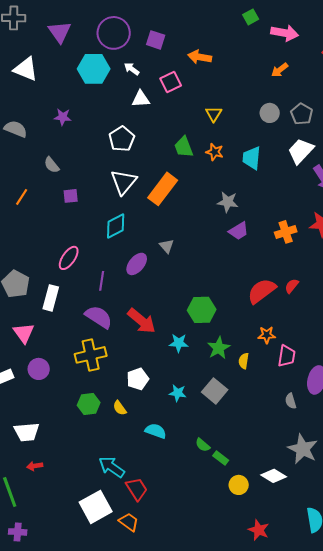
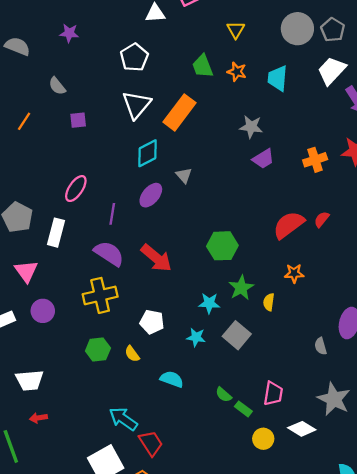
gray circle: (270, 113) -> (297, 29), size x1.5
cyan diamond: (116, 226) -> (148, 153), moved
cyan star: (179, 343) -> (209, 303), moved
pink trapezoid: (287, 356) -> (273, 394), moved
white pentagon: (138, 379) -> (152, 322), turned 30

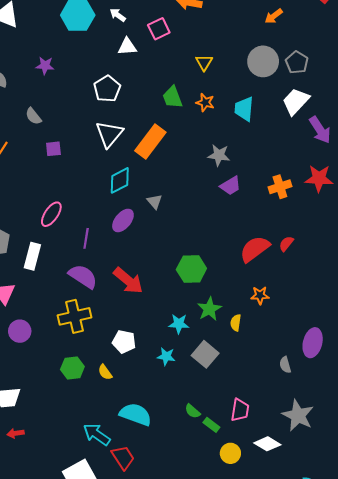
cyan semicircle: (172, 379) -> (136, 414), moved, size x1.4

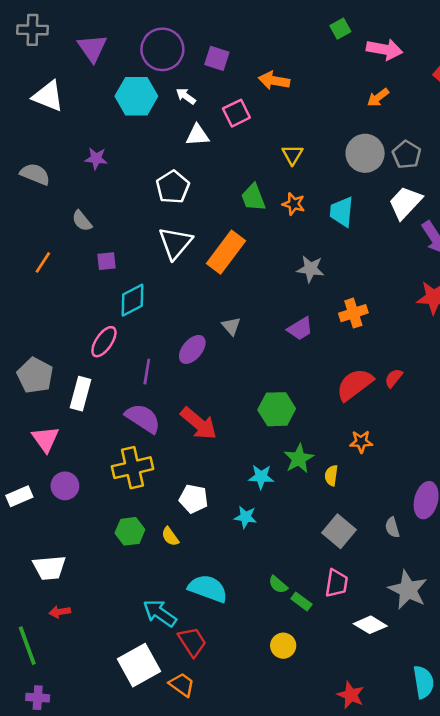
cyan diamond: (120, 180) -> (133, 300), moved
purple trapezoid: (230, 186) -> (300, 329), moved
orange cross: (280, 187) -> (353, 313), moved
gray square: (205, 354) -> (339, 531), moved
yellow circle: (230, 453) -> (283, 646), moved

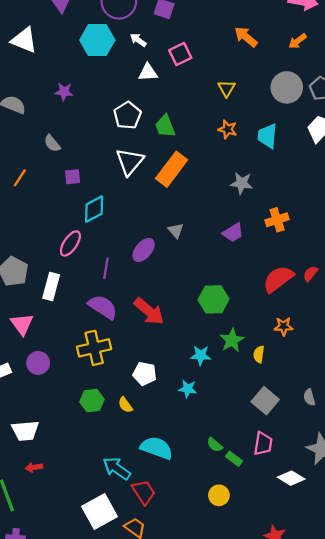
orange arrow: (274, 81) -> (246, 37), moved, turned 30
green trapezoid: (253, 197) -> (165, 126), moved

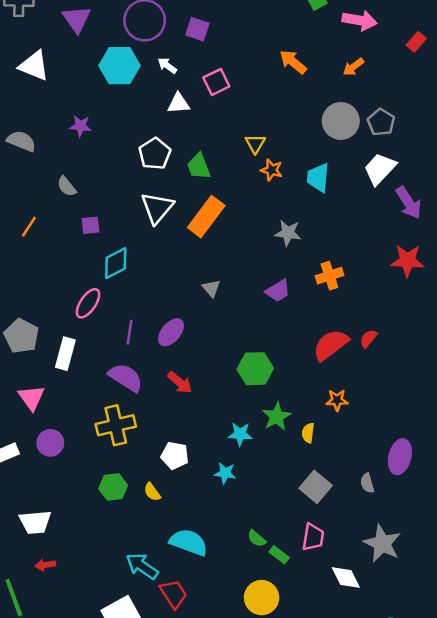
yellow triangle: (226, 88) -> (255, 144), moved
purple ellipse: (144, 250) -> (171, 332), moved
red arrow: (149, 311) -> (180, 383), size x0.7
white diamond: (291, 478) -> (346, 577), turned 32
yellow circle: (219, 495) -> (262, 598), size x1.4

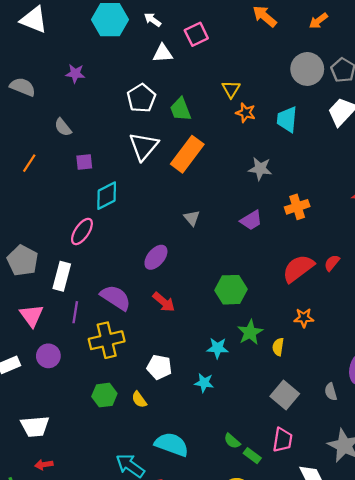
purple line: (130, 332) -> (75, 312), moved

